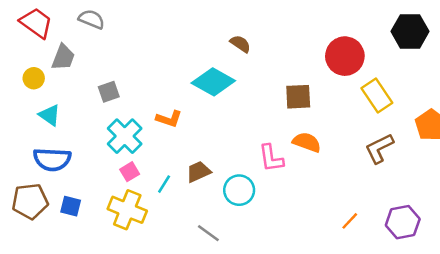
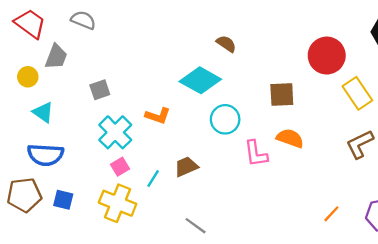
cyan circle: (239, 190) -> (225, 119), moved

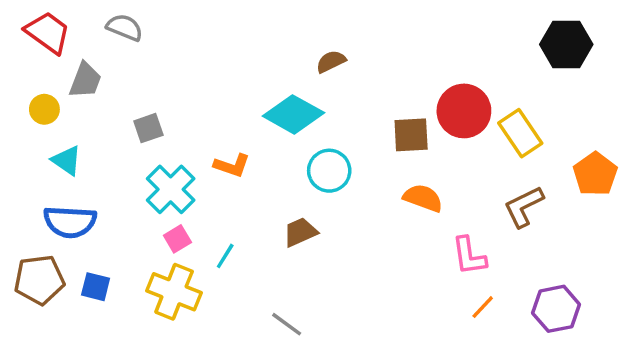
brown semicircle: (226, 44) -> (331, 62), turned -60
red circle: (327, 56) -> (464, 111), moved
pink L-shape: (256, 154) -> (469, 256), moved
brown trapezoid: (186, 167) -> (300, 232), moved

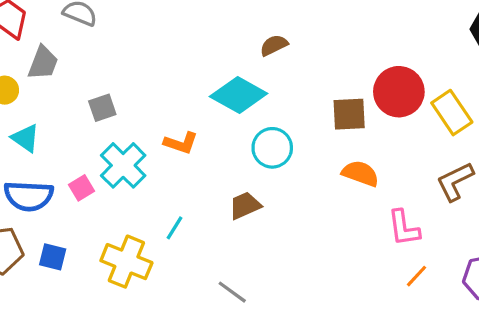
pink square: (177, 239) -> (82, 188), moved

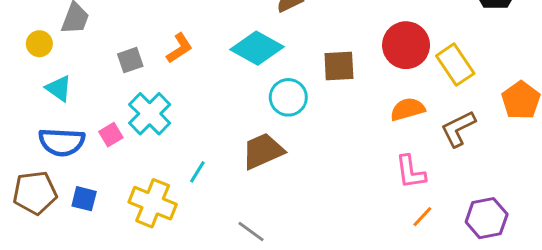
brown square: (349, 114) -> (339, 66), moved
orange L-shape: (181, 143) -> (179, 48), moved, turned -52
orange semicircle: (360, 173) -> (408, 109), moved, turned -36
brown trapezoid: (245, 206) -> (263, 151), size x1.4

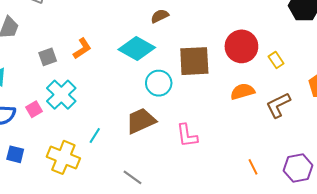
yellow rectangle: (455, 65) -> (276, 60), size x0.6
brown square: (339, 66) -> (194, 61), size x1.4
pink L-shape: (411, 172) -> (187, 135), moved
orange line: (422, 217) -> (253, 167), turned -70

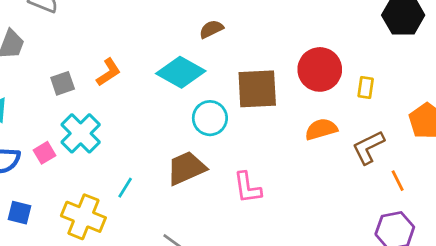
yellow rectangle: (276, 60) -> (366, 88), turned 42
orange line: (253, 167) -> (398, 181), moved

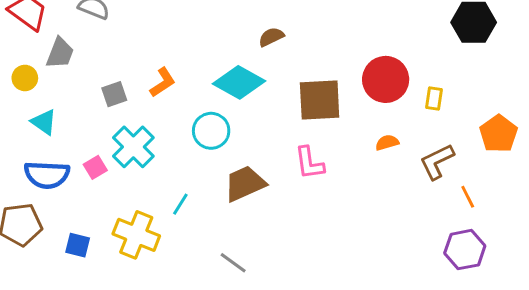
cyan circle: (210, 118) -> (211, 131), moved
orange semicircle: (321, 129) -> (387, 143), size x0.7
pink L-shape: (247, 188) -> (309, 163), moved
blue square: (19, 213) -> (78, 245), moved

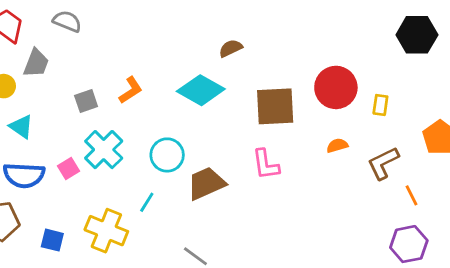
cyan circle: (211, 131) -> (167, 155), moved

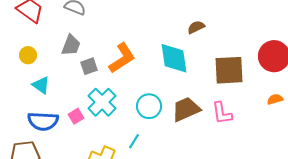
gray trapezoid: (36, 63) -> (71, 45), moved
orange L-shape: (131, 90) -> (122, 58), size x1.5
cyan diamond: (201, 90) -> (174, 58), turned 52
brown trapezoid: (206, 183) -> (186, 109), moved

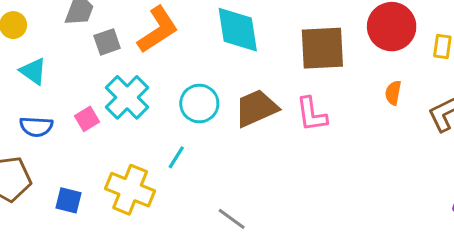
orange semicircle: (275, 99) -> (393, 93), turned -63
blue semicircle: (43, 121) -> (36, 127), size x0.7

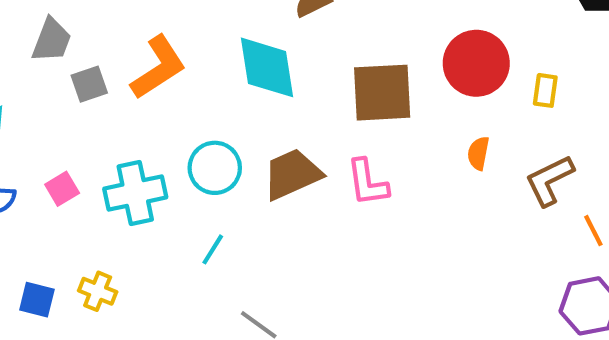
cyan cross: (127, 97) -> (135, 193), moved, turned 33
cyan line: (176, 157) -> (213, 249), moved
yellow cross: (130, 190) -> (98, 291), moved, size x0.6

